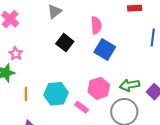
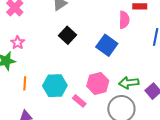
pink semicircle: (96, 25) -> (124, 20), moved

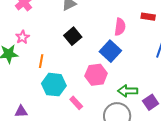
pink semicircle: (124, 20) -> (120, 27), moved
orange line: (25, 83) -> (41, 61), moved
pink hexagon: (98, 83) -> (96, 75), moved

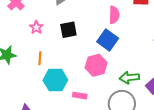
black square: (73, 36) -> (68, 30), turned 36
pink star: (22, 37) -> (36, 27), moved
pink rectangle: (76, 103) -> (80, 96), turned -32

